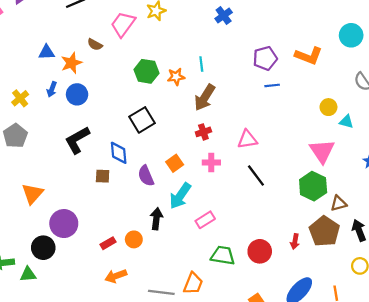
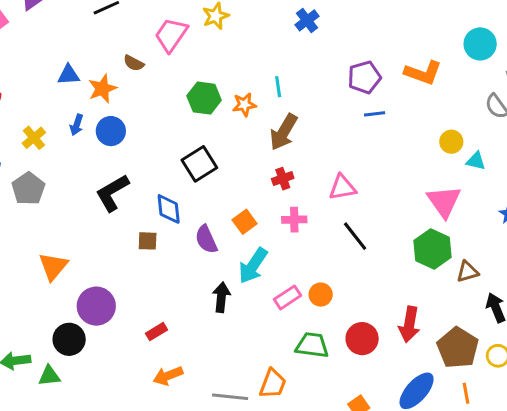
brown pentagon: (324, 231) -> (458, 348), moved
orange circle: (134, 239) -> (321, 295), moved
red arrow: (295, 241) -> (409, 324), size x1.6

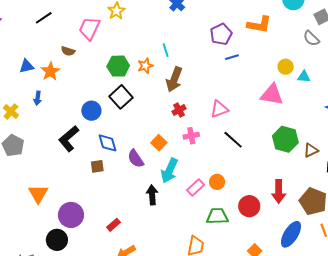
blue circle: (111, 131) -> (91, 111), moved
black square: (199, 164) -> (121, 97), moved
pink triangle: (444, 201) -> (272, 95), moved, turned -35

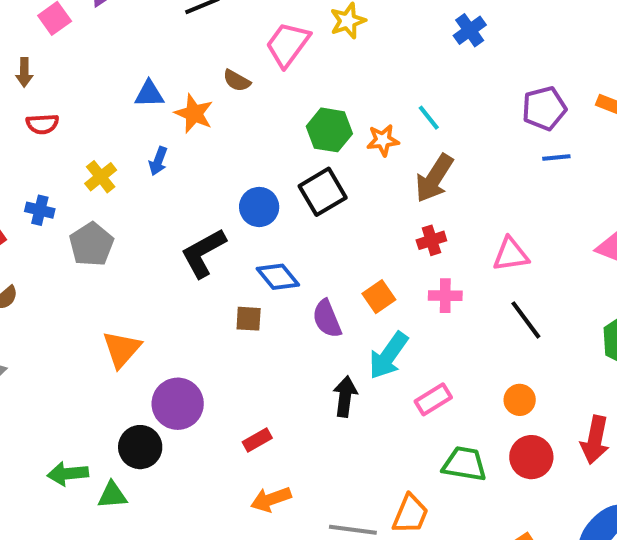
cyan line: (166, 50) -> (429, 118), turned -32
orange star: (50, 71) -> (194, 114), turned -30
blue diamond: (107, 143) -> (278, 277), turned -35
orange circle: (217, 182) -> (520, 400), moved

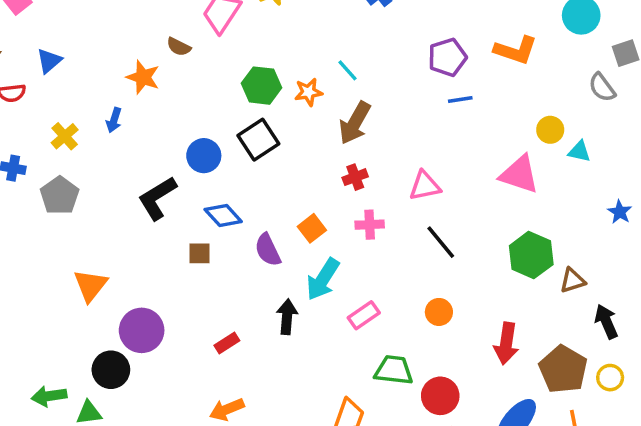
blue triangle: (149, 94) -> (49, 61), moved, turned -36
red rectangle: (257, 440) -> (227, 343), moved
red circle: (531, 457) -> (440, 396), moved

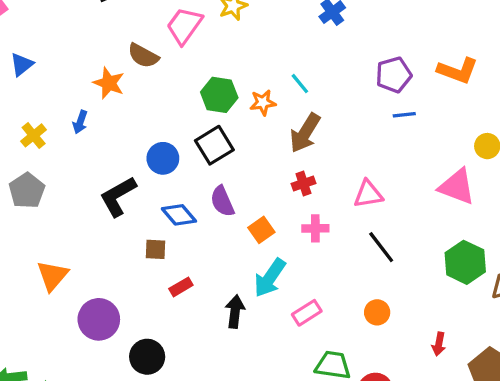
brown semicircle: (179, 47) -> (143, 56), size x1.4
purple semicircle: (268, 250) -> (222, 201), moved
red rectangle: (227, 343) -> (181, 287), moved
red arrow: (506, 343) -> (439, 344), size x0.6
black circle: (111, 370) -> (147, 357), moved

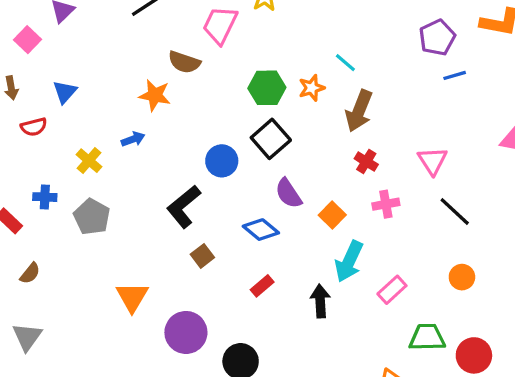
blue arrow: (80, 122) -> (133, 139), turned -120
red cross: (303, 184) -> (366, 162), turned -30
pink triangle: (368, 194) -> (433, 161), turned -44
blue diamond: (179, 215) -> (261, 230), moved
brown square: (156, 249) -> (202, 256), moved, turned -30

